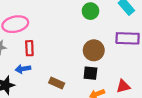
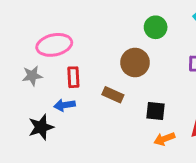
brown circle: (94, 50) -> (135, 63), moved
brown rectangle: (57, 83) -> (113, 95), moved

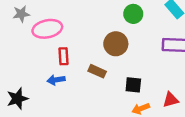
gray star: (32, 76) -> (21, 14), moved
black star: (41, 127) -> (17, 99), moved

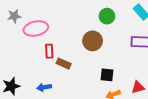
brown rectangle: (97, 71) -> (64, 64), moved
blue arrow: (56, 80) -> (44, 87), moved

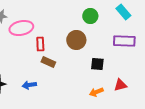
red rectangle: (49, 51) -> (40, 44), moved
black square: (107, 75) -> (97, 64), moved

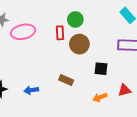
green circle: (90, 16) -> (75, 19), moved
red rectangle: (40, 44) -> (60, 33), moved
brown rectangle: (48, 62) -> (66, 80), moved

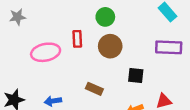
pink ellipse: (23, 32) -> (46, 52), moved
red rectangle: (60, 33) -> (77, 39), moved

